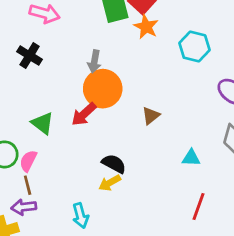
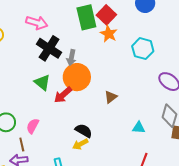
black cross: (30, 56) -> (49, 48), moved, size x1.4
green triangle: (42, 123) -> (42, 82), moved
pink semicircle: (28, 161) -> (33, 126), moved

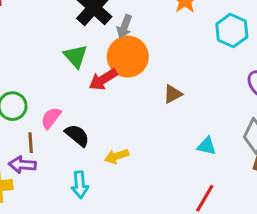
black semicircle: (84, 131) -> (77, 135), moved

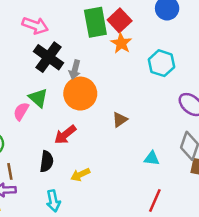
red arrow: (103, 80) -> (65, 135), moved
pink semicircle: (51, 118) -> (21, 111), moved
black semicircle: (77, 135) -> (47, 161), turned 65

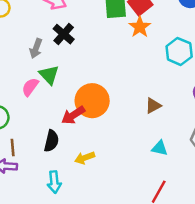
black cross: (48, 57) -> (64, 34), size x0.7
gray arrow: (75, 70) -> (36, 48), moved
orange circle: (80, 94) -> (92, 101), moved
brown triangle: (120, 120) -> (153, 106), moved

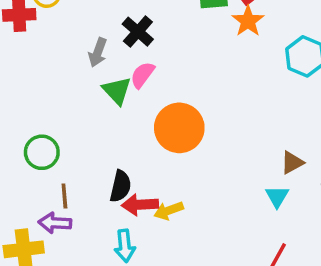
pink semicircle: (30, 87) -> (142, 75), moved
brown triangle: (153, 106) -> (292, 162), moved
red arrow: (73, 115) -> (140, 205), moved, turned 30
cyan triangle: (160, 148) -> (277, 196), turned 49

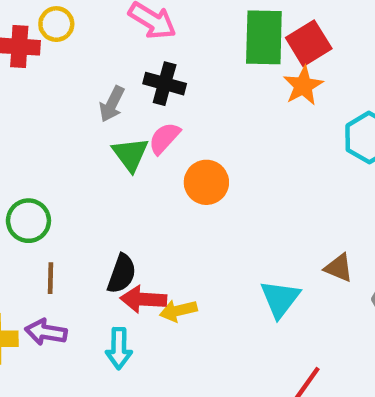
black cross: (138, 32) -> (165, 84), turned -32
orange circle: (179, 128) -> (206, 182), moved, size x0.7
brown triangle: (292, 162) -> (339, 268), turned 45
cyan triangle: (277, 196) -> (280, 299), moved, size x1.4
purple arrow: (55, 223) -> (46, 332), moved

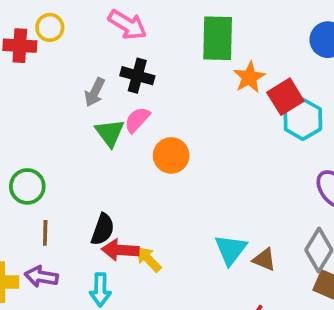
red square: (309, 43) -> (285, 97), moved
brown triangle: (339, 268) -> (264, 260), moved
yellow arrow: (178, 311) -> (148, 259), turned 60

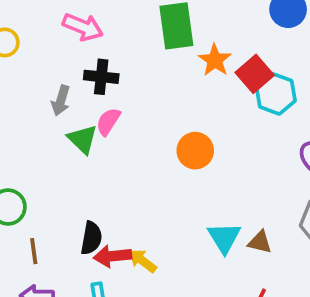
orange circle: (171, 155) -> (195, 151), moved

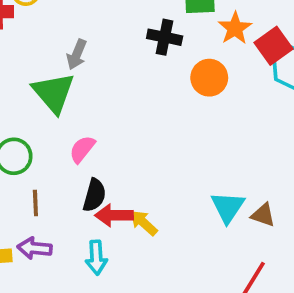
black cross: (101, 77) -> (165, 37), moved
pink semicircle: (108, 122) -> (82, 149), moved
green triangle: (83, 139) -> (54, 93), moved, size x1.4
orange circle: (195, 151) -> (209, 78), moved

